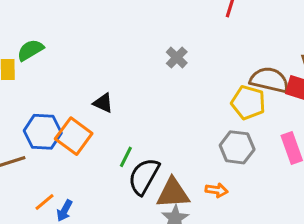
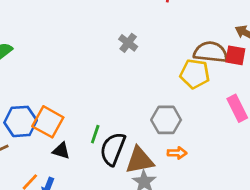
black triangle: (103, 103) -> (61, 151), moved
gray hexagon: (237, 147) -> (166, 120), moved

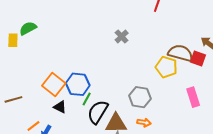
blue hexagon: (21, 121) -> (78, 84), moved

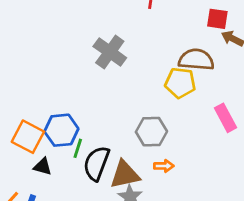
gray cross: (122, 37) -> (110, 52), size x1.6
red square: (198, 58) -> (217, 19), moved

